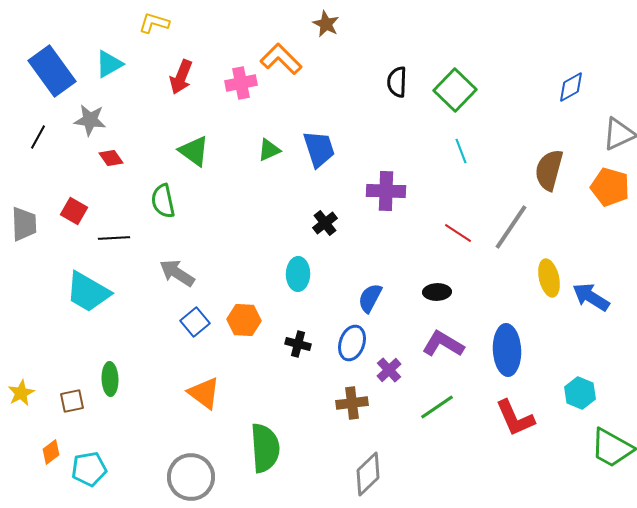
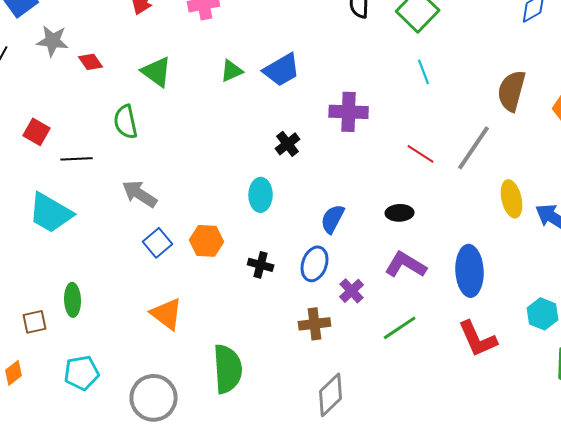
blue trapezoid: (319, 149) -> (282, 70), turned 78
red diamond: (111, 158) -> (91, 62), moved
cyan pentagon: (89, 469) -> (82, 373), moved

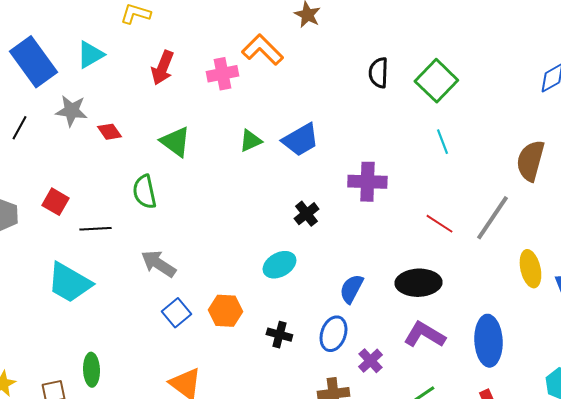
cyan ellipse: (261, 195) -> (279, 265), turned 60
black ellipse: (400, 213) -> (418, 283), size x1.6

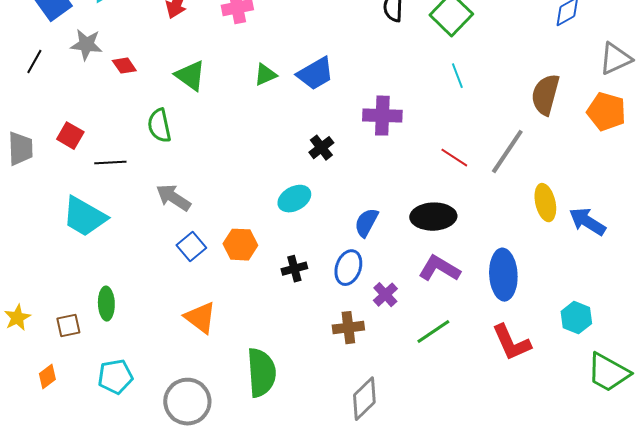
black cross: (279, 335) -> (294, 269), turned -30

